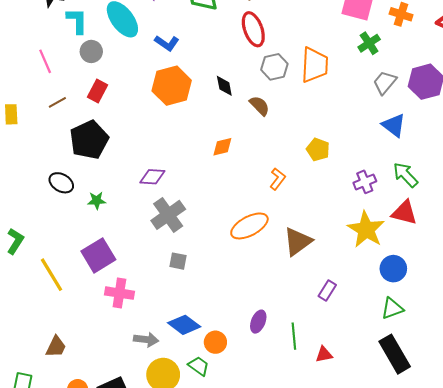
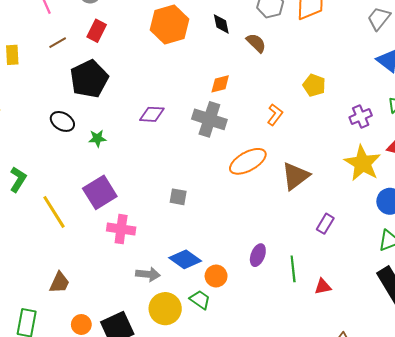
gray cross: (168, 215) -> (209, 119), moved, turned -36

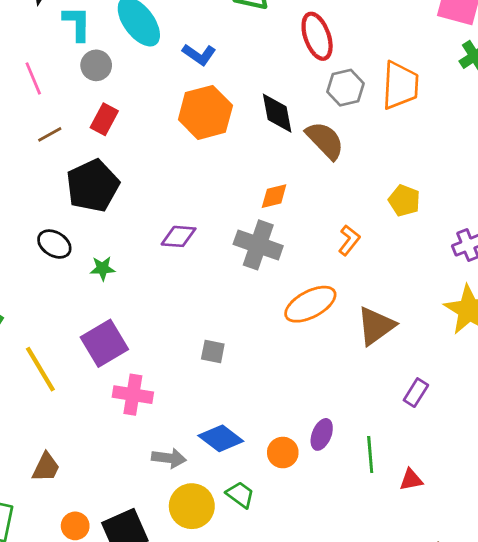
black diamond: (221, 24) -> (277, 113), size x1.4
brown semicircle: (256, 43) -> (325, 140), size x1.4
orange circle: (216, 276) -> (283, 453), moved

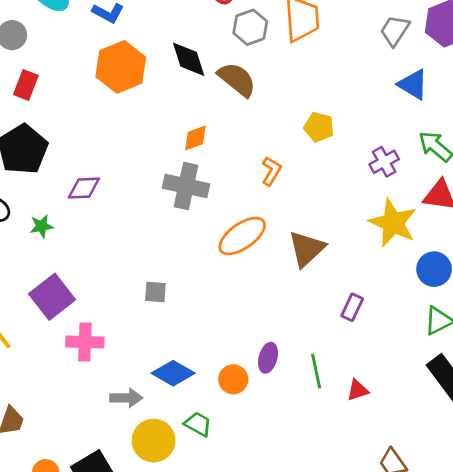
purple diamond: (179, 236) -> (84, 188), moved

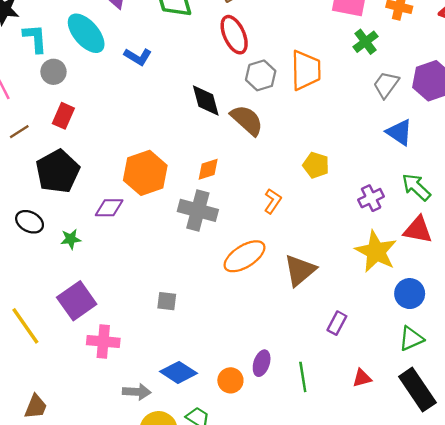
orange hexagon: (121, 67) -> (145, 173), moved
red triangle: (358, 390) -> (362, 378), moved

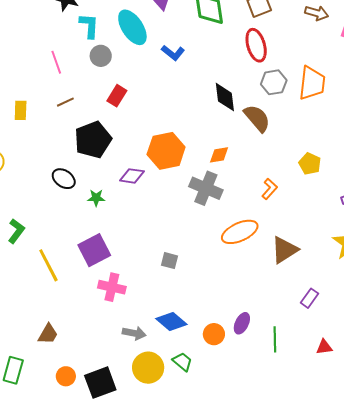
red rectangle: (63, 116) -> (117, 96), moved

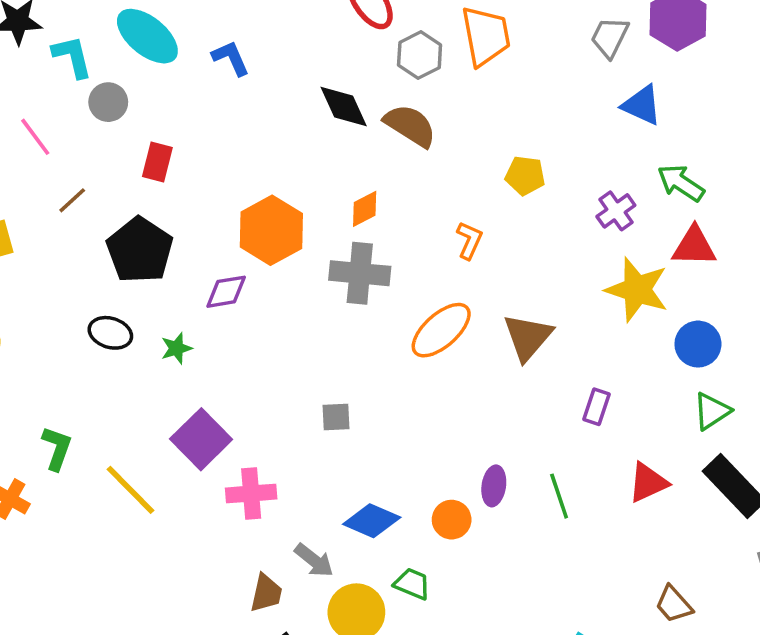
blue L-shape: (173, 53) -> (231, 58), turned -135
gray arrow: (134, 333) -> (314, 560), turned 45
brown trapezoid: (48, 334) -> (266, 593), moved
red triangle: (324, 347) -> (648, 483), size x1.4

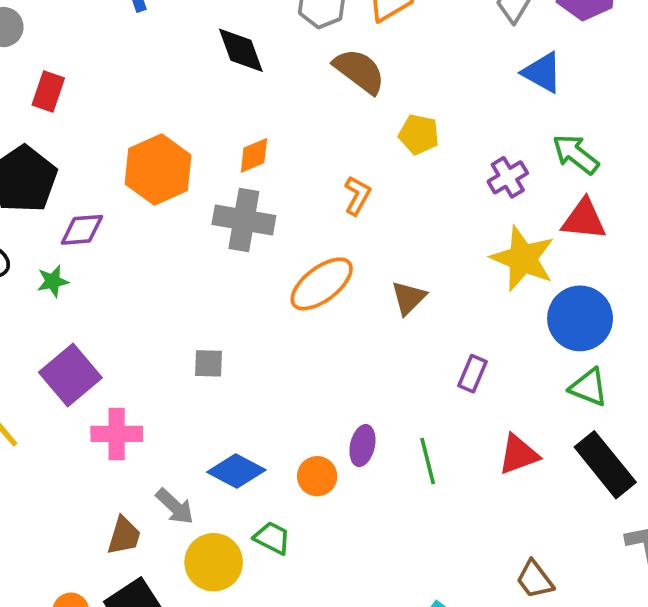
brown semicircle: (410, 126) -> (359, 71), moved
purple diamond: (226, 292) -> (82, 230), moved
brown triangle: (528, 337) -> (409, 298), size x0.7
blue circle: (698, 344) -> (580, 318), size x1.4
green triangle: (712, 411) -> (589, 387), turned 51

